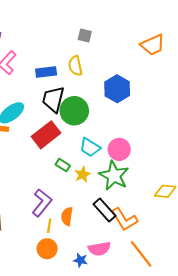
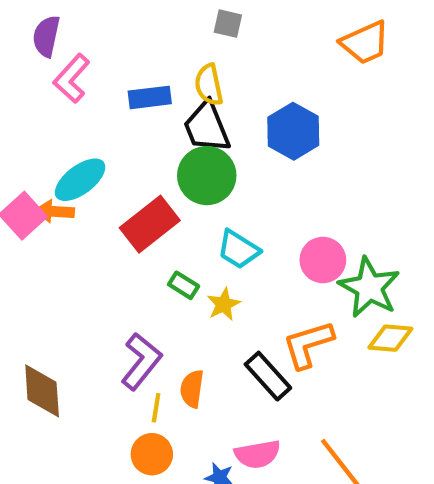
black trapezoid: (53, 99) -> (207, 127), moved, turned -36
pink circle: (119, 149) -> (323, 260), moved
green star: (114, 176) -> (369, 287), moved
orange L-shape: (124, 219) -> (308, 344), moved, turned 104

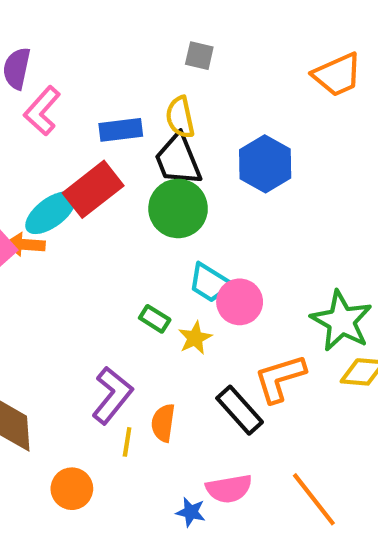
red rectangle: (150, 224) -> (93, 189), moved
pink circle: (323, 260) -> (240, 302), moved
orange circle: (152, 454) -> (72, 489), moved

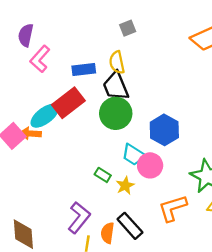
gray square: (199, 56) -> (128, 28), turned -35
blue hexagon: (265, 164) -> (164, 130), moved
black rectangle: (240, 410) -> (130, 226), moved

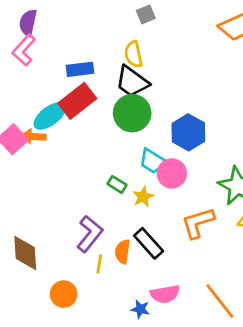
pink L-shape: (40, 59) -> (24, 50), moved
blue rectangle: (84, 70) -> (80, 69), moved
black trapezoid: (116, 86) -> (132, 82), turned -32

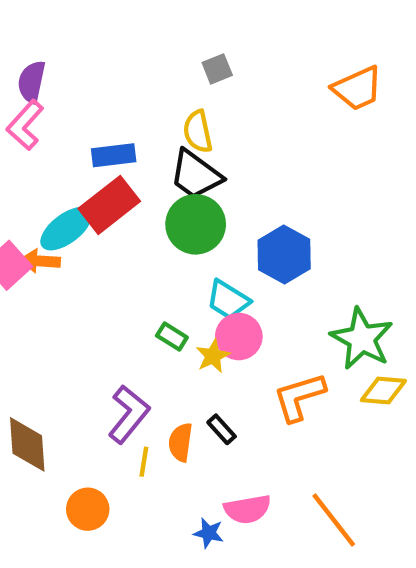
pink circle: (172, 173) -> (239, 337), moved
black rectangle: (149, 243) -> (222, 429), size x0.6

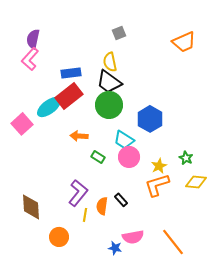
orange arrow: (40, 261) -> (79, 136), moved
green star: (362, 339) -> (186, 158), size x0.5
yellow star: (213, 356) -> (159, 166), moved

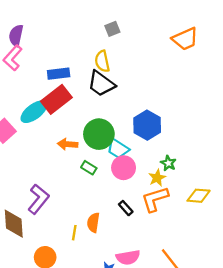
green circle: (109, 105) -> (99, 134), moved
green star: (186, 158) -> (168, 163), moved
purple L-shape: (78, 193) -> (38, 199), moved
black rectangle: (121, 200) -> (126, 208), moved

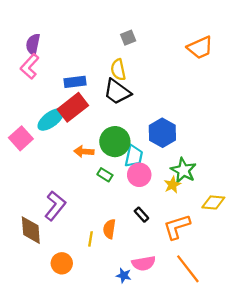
cyan trapezoid: (118, 149) -> (134, 156), turned -110
green star: (168, 163) -> (183, 170), size x1.6
orange L-shape: (155, 199) -> (177, 227), moved

